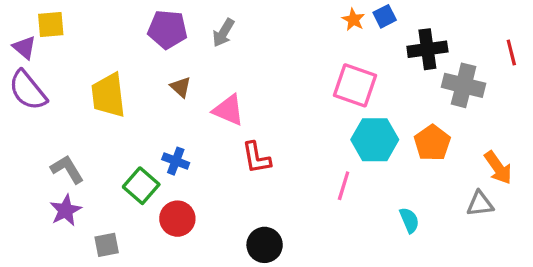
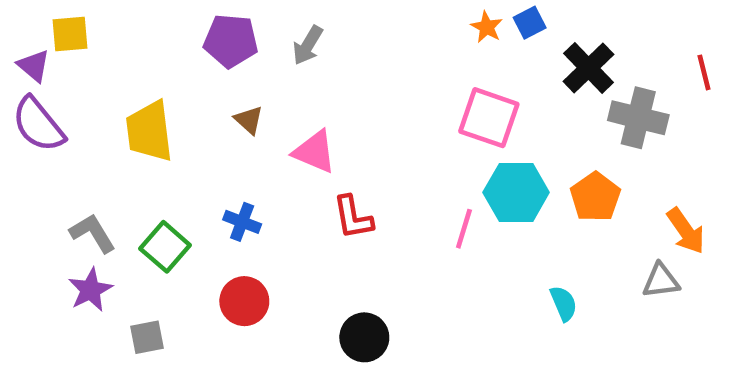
black cross: (427, 49) -> (588, 68), turned -36
green square: (141, 186) -> (165, 247), moved
pink line: (344, 186) -> (464, 229), moved

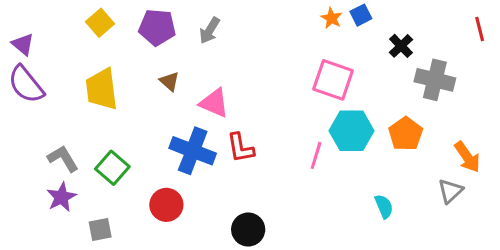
yellow square: (70, 34) -> (100, 23), moved, turned -36
black cross: (588, 68) -> (401, 46), size x0.7
red line: (704, 72) -> (480, 29), moved
blue cross: (242, 222) -> (193, 151), moved, size x1.8
gray triangle: (661, 281) -> (450, 191), turned -36

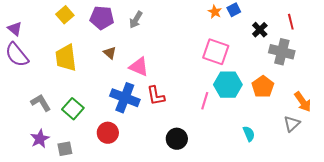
red line: (480, 29) -> (291, 22), moved
purple star: (61, 197) -> (40, 139), moved
black circle: (248, 230) -> (177, 139), moved

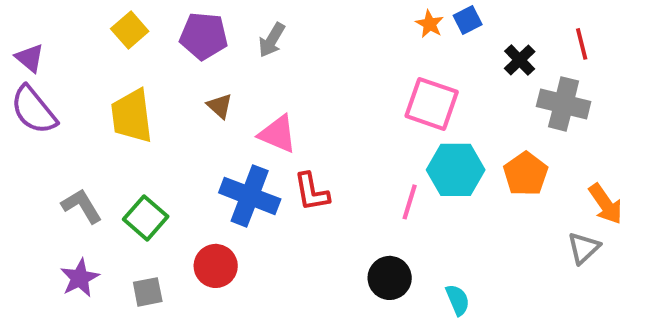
cyan semicircle: (249, 134) -> (458, 300), moved
black circle: (177, 139) -> (390, 278), moved
gray square: (65, 149) -> (148, 292), moved

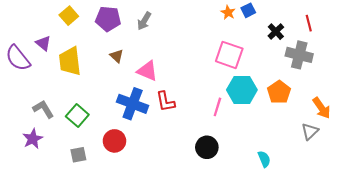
purple triangle: (30, 58) -> (43, 43), moved
purple star: (80, 278) -> (33, 139), moved
cyan semicircle: (458, 300) -> (264, 159), moved

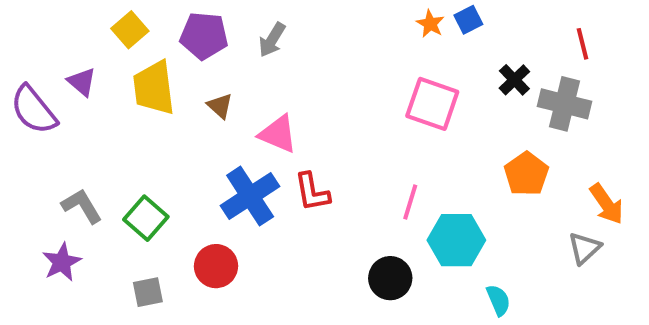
black cross: (276, 32) -> (514, 80), moved
yellow trapezoid: (70, 61) -> (154, 88), moved
cyan hexagon: (242, 90) -> (456, 240), moved
blue cross: (133, 104) -> (250, 196), turned 36

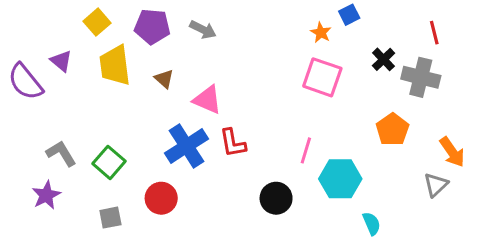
orange star: (430, 24) -> (321, 33), moved
gray arrow: (272, 40) -> (203, 30), turned -95
black circle: (390, 278) -> (276, 198), moved

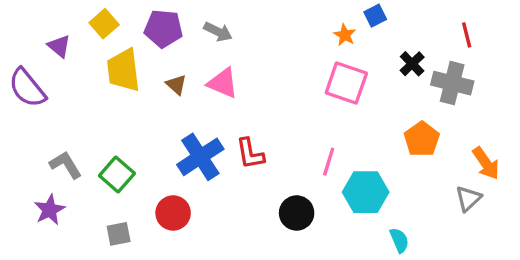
purple triangle: (61, 61) -> (59, 46), moved
pink triangle: (207, 100) -> (223, 83), moved

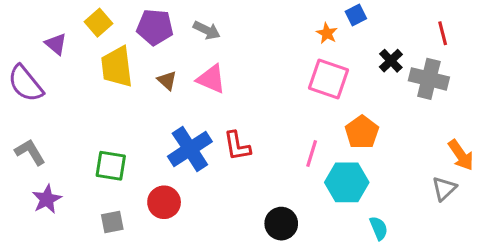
orange pentagon: (422, 139) -> (362, 132), moved
gray L-shape: (66, 165) -> (30, 152), moved
green square: (117, 174) -> (111, 166), turned -32
black circle: (297, 213) -> (281, 224), moved

